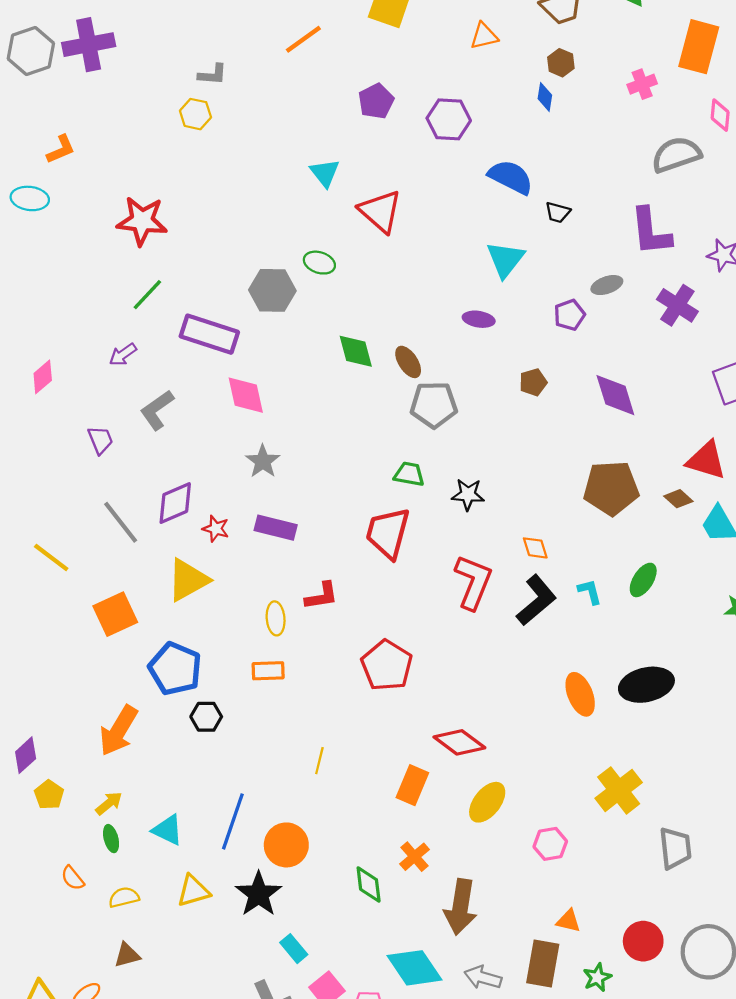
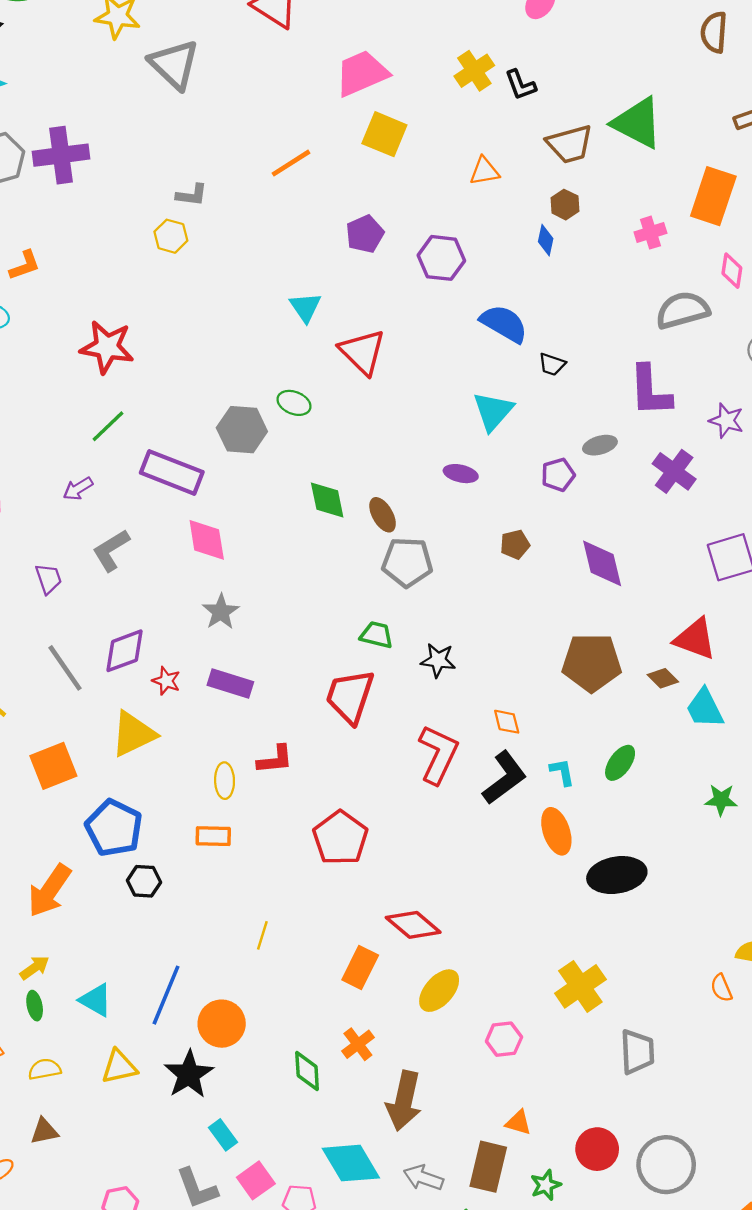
orange ellipse: (580, 694) -> (556, 831), moved

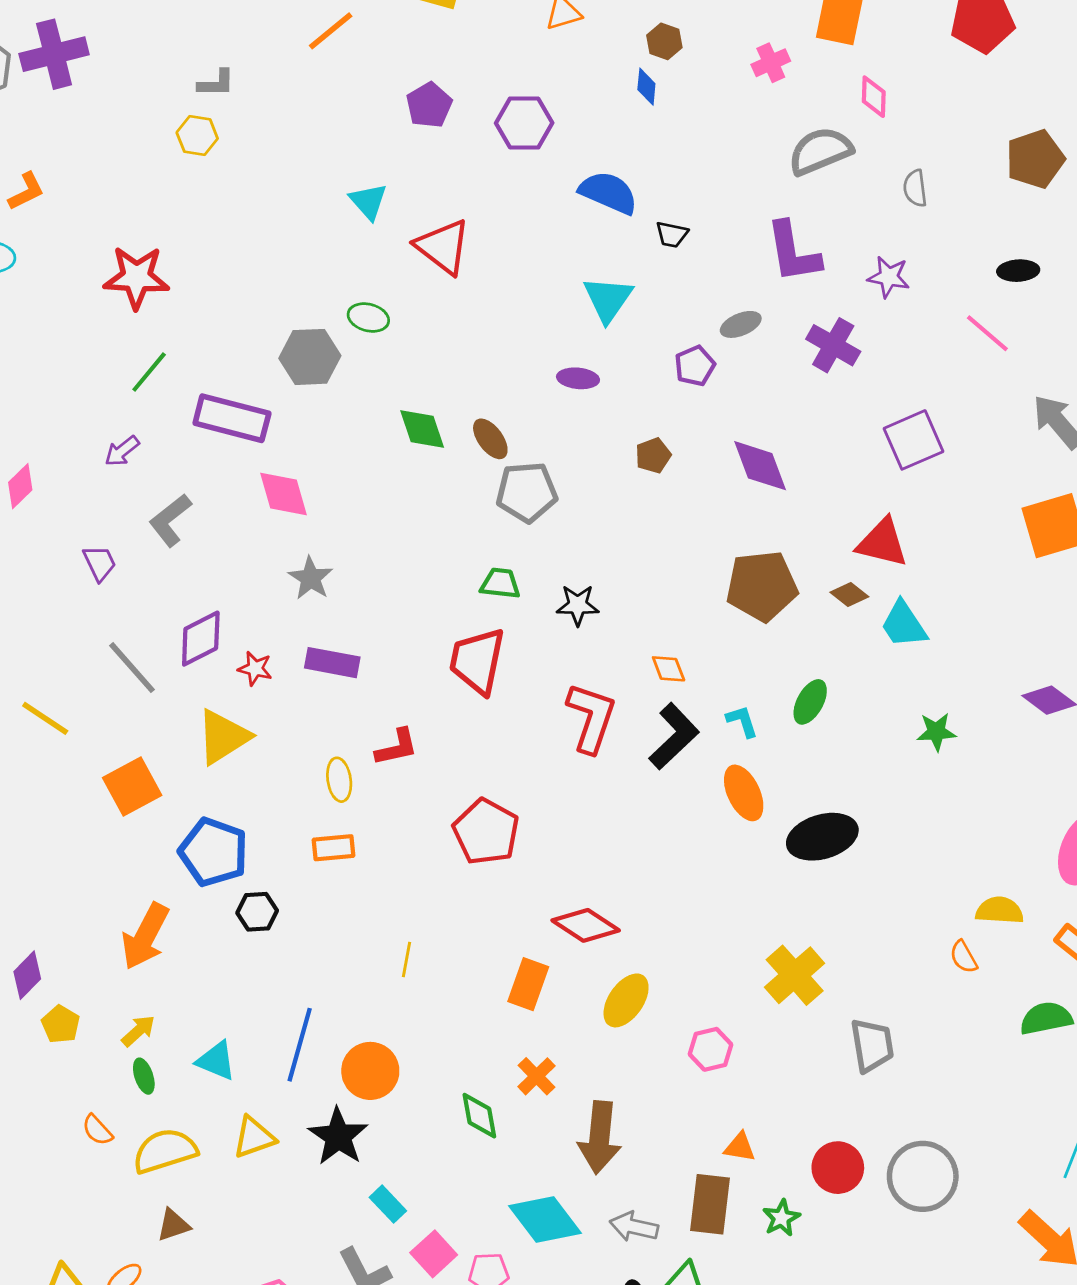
yellow semicircle: (45, 1069) -> (165, 1151), size x1.6

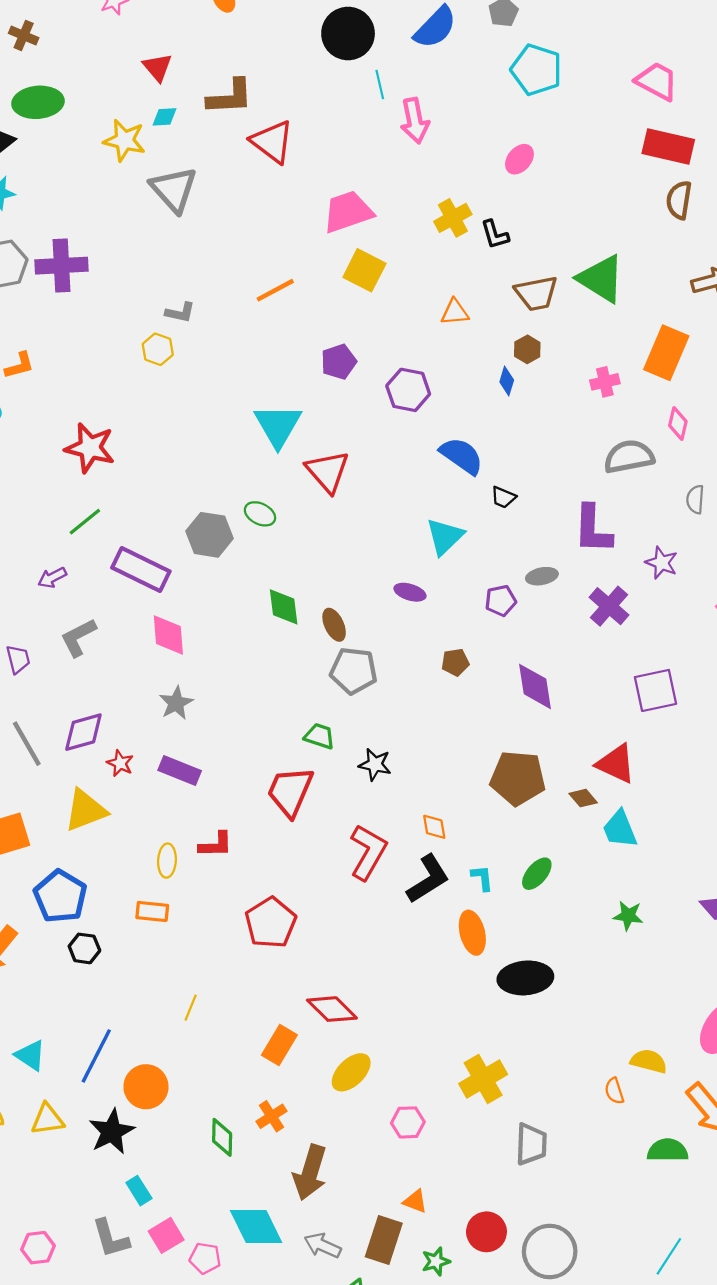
cyan triangle: (368, 201) -> (278, 426), size x1.6

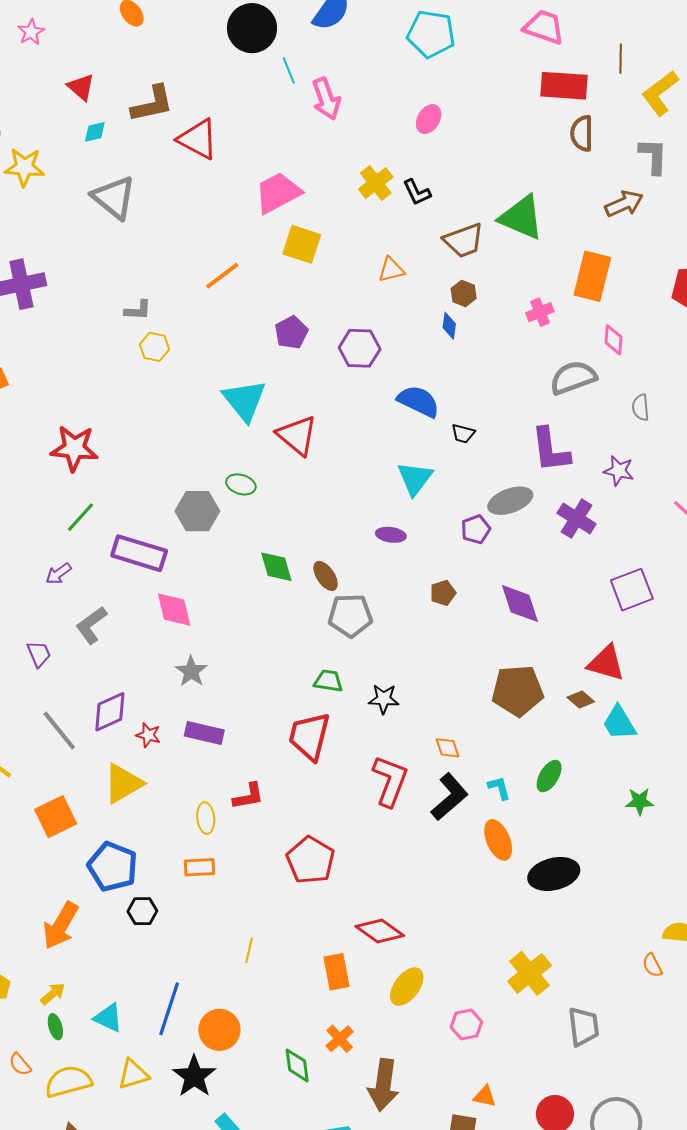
yellow star: (124, 140) -> (24, 167), moved
yellow hexagon: (158, 349) -> (155, 347), moved
gray ellipse: (542, 576) -> (510, 501), size x1.5
orange rectangle: (279, 1045) -> (336, 972), turned -33

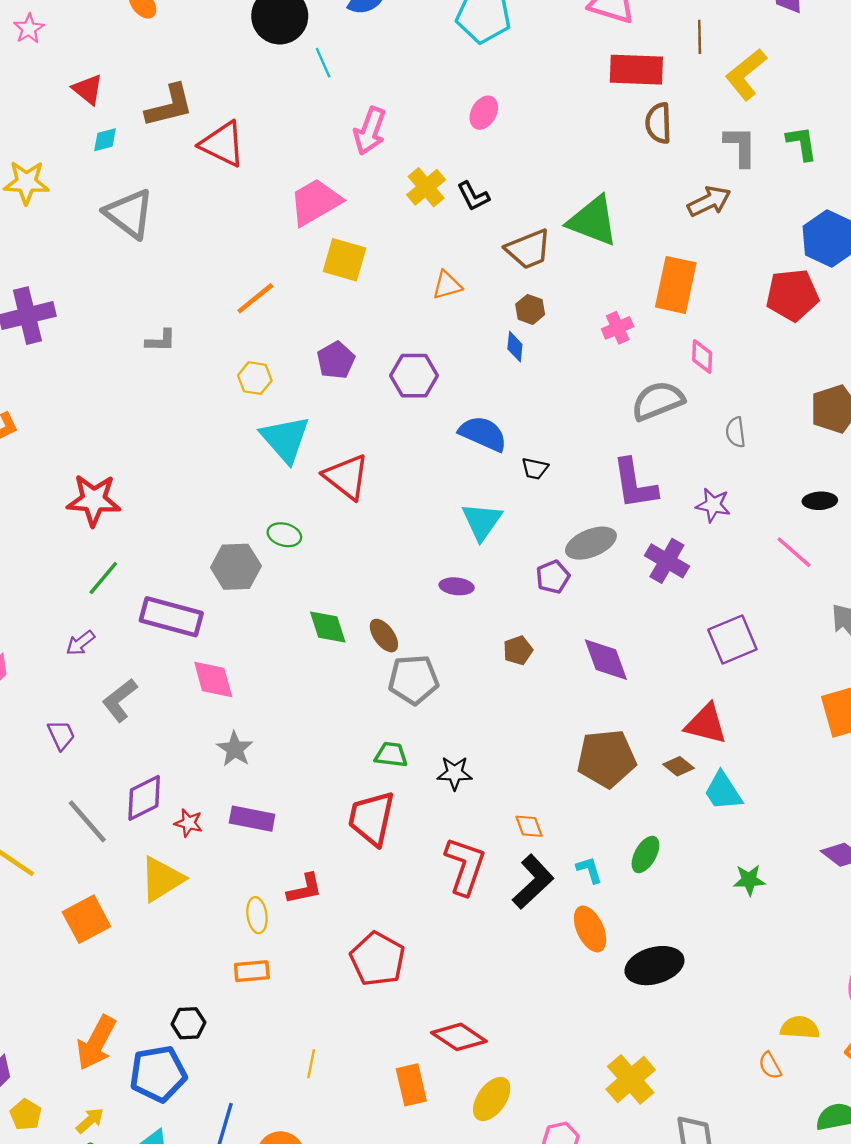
pink arrow: (326, 99) -> (370, 131), moved, turned 42
yellow hexagon: (155, 347) -> (255, 378), moved
blue pentagon: (113, 867) -> (158, 1074), moved, turned -30

